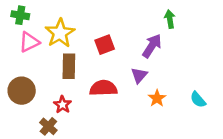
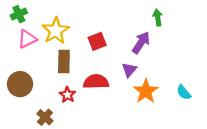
green cross: (20, 15) -> (19, 14), turned -35
orange star: (157, 98) -> (146, 91), size x1.5
red star: (62, 105) -> (67, 95), moved

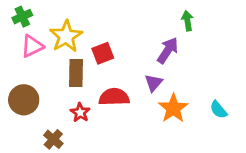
red square: (97, 41) -> (103, 53), moved

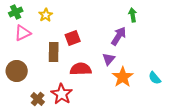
yellow star: (66, 36) -> (46, 15), moved, size x0.6
red star: (80, 112) -> (62, 94), moved, size x1.5

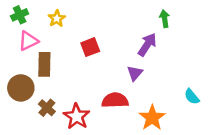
brown rectangle: (54, 52) -> (44, 64), moved
red semicircle: (81, 69) -> (115, 100), moved
orange star: (123, 77) -> (152, 118), moved
brown cross: (38, 99) -> (47, 108), moved

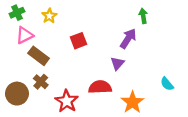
brown rectangle: (44, 64) -> (39, 56), turned -54
brown circle: (21, 88) -> (17, 94), moved
brown cross: (47, 108) -> (41, 82), moved

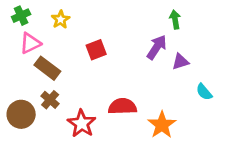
purple triangle: (117, 63) -> (180, 62), moved, turned 32
cyan semicircle: (167, 84) -> (204, 92), moved

